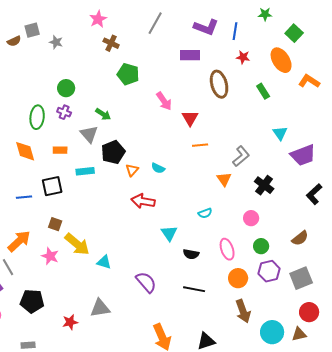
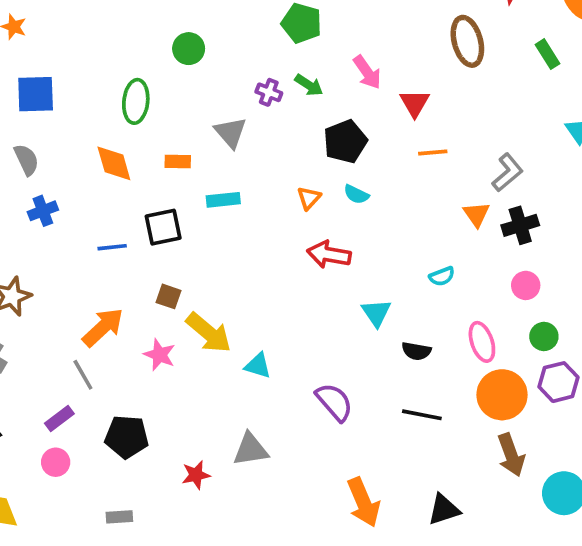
purple cross: (64, 112) -> (269, 92), moved
green arrow: (103, 114) -> (309, 85), moved
black pentagon: (113, 152) -> (345, 142), moved
black cross: (264, 185) -> (520, 225), moved, turned 36
orange circle: (238, 278) -> (502, 395), size x1.4

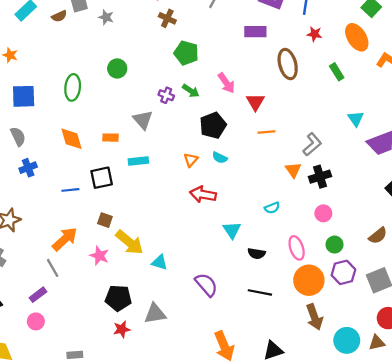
green ellipse: (136, 101) -> (73, 87), moved
black pentagon: (127, 437) -> (118, 298), moved

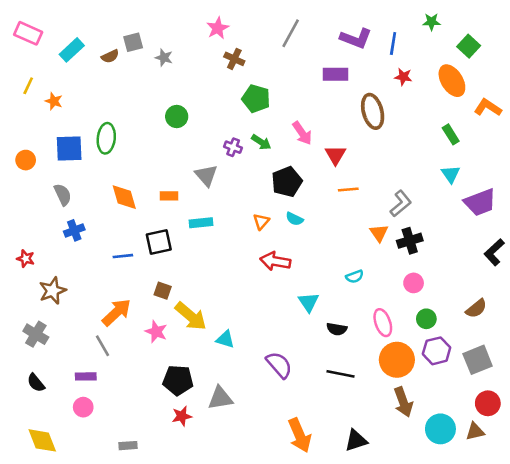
green rectangle: (337, 72) -> (451, 134), moved
green ellipse: (73, 87) -> (106, 138), moved
purple rectangle: (38, 295) -> (86, 376), turned 36

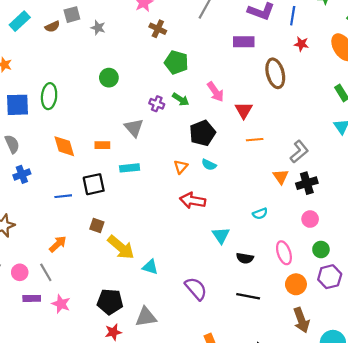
orange arrow: (117, 312) -> (58, 244), size x0.7
pink star: (156, 332) -> (61, 304), moved
orange circle: (397, 360) -> (296, 284), size x0.7
pink circle: (83, 407) -> (20, 272), moved

